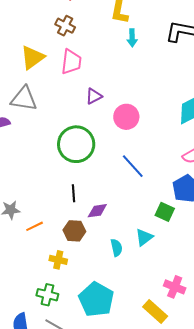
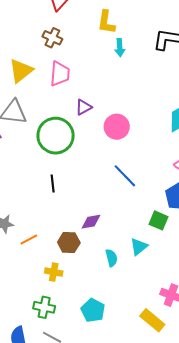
green circle: (76, 144) -> (56, 136), moved
black line: (73, 193) -> (53, 184), moved
cyan pentagon: (96, 299) -> (93, 310), size x0.7

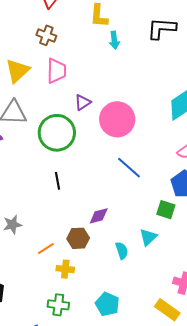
pink circle: (117, 127) -> (117, 119), size x1.4
orange line: (29, 239) -> (46, 249), moved

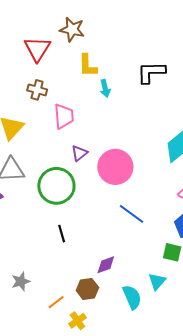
pink trapezoid: (56, 71) -> (64, 116), moved
cyan semicircle: (122, 251) -> (132, 297), size x1.4
yellow cross: (65, 269) -> (77, 321), turned -36

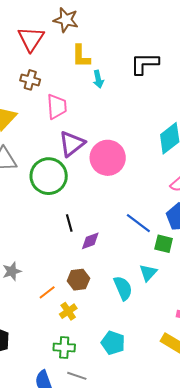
purple triangle: (79, 153) -> (72, 144), size x1.6
blue line: (132, 214) -> (138, 223), moved
black line: (62, 234) -> (69, 223), moved
purple diamond: (106, 265) -> (90, 241), moved

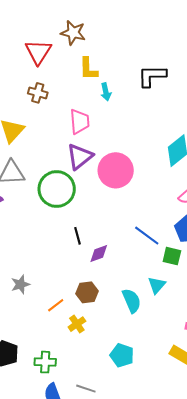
pink trapezoid: (57, 107) -> (80, 121), moved
green cross: (64, 347) -> (45, 362), moved

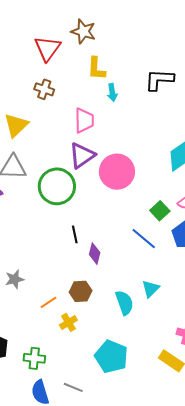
purple diamond: (99, 254) -> (95, 254), turned -60
green square: (172, 256) -> (160, 211), moved, turned 30
cyan pentagon: (122, 355) -> (111, 357), size x1.4

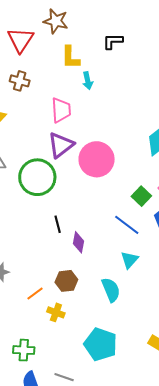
black L-shape: (159, 80) -> (113, 41), moved, size x0.7
cyan triangle: (151, 289) -> (129, 260), moved
yellow cross: (68, 322) -> (56, 312), turned -36

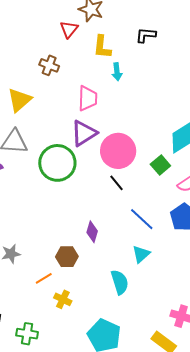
red triangle: (21, 40) -> (69, 29), moved, size x0.7
green square: (141, 196) -> (160, 165), moved
black line: (58, 224) -> (117, 183), moved, turned -30
brown hexagon: (66, 281) -> (67, 257), moved

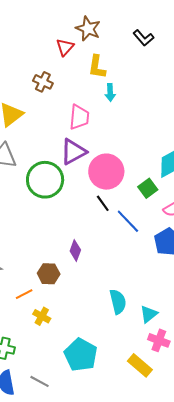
black L-shape: (146, 35) -> (143, 38), moved, turned -140
blue line: (142, 219) -> (128, 221), moved
cyan triangle: (141, 254) -> (149, 314), moved
cyan semicircle: (120, 282) -> (118, 302), moved

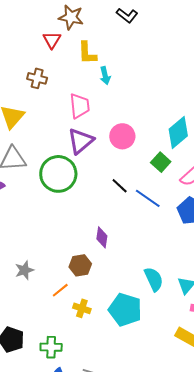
pink circle: (106, 172) -> (122, 136), moved, size x0.7
cyan pentagon: (81, 355) -> (125, 310), moved

